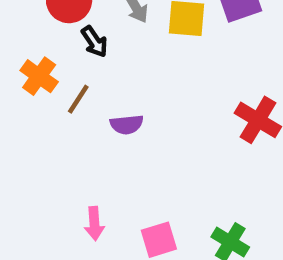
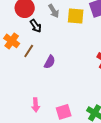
purple semicircle: (127, 125) -> (50, 62), turned -56

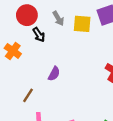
brown line: (29, 51) -> (28, 95), moved

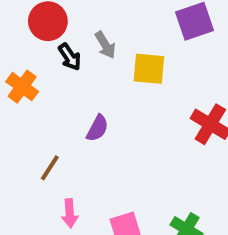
gray arrow: (58, 18) -> (105, 45), moved
yellow square: (82, 24) -> (149, 69), moved

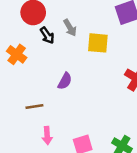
brown line: (50, 168) -> (34, 106), turned 48

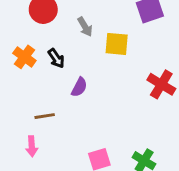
black arrow: (47, 35) -> (56, 58), moved
pink arrow: (47, 136) -> (32, 146), moved

